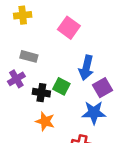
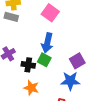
gray rectangle: (29, 56) -> (11, 17), moved
blue arrow: (86, 68) -> (47, 43), moved

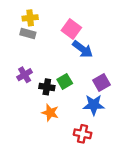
blue arrow: (47, 43) -> (83, 49), moved, turned -66
green square: (44, 60) -> (65, 81), turned 32

